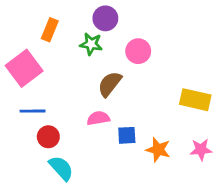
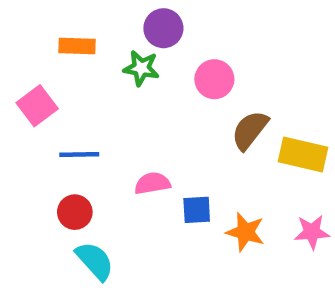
orange rectangle: (50, 30) -> (77, 46), turned 70
pink square: (24, 68) -> (37, 106), size x0.7
brown semicircle: (110, 84) -> (250, 130), moved
blue line: (33, 111) -> (79, 154), moved

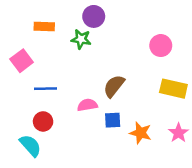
pink circle: (214, 79) -> (161, 46), moved
brown semicircle: (250, 130) -> (114, 86), moved
pink star: (312, 232) -> (178, 133), turned -30
cyan semicircle: (95, 261) -> (30, 146), moved

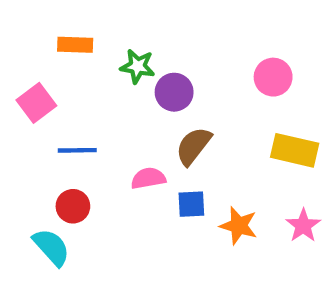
purple circle: (94, 16) -> (174, 92), moved

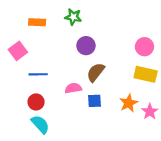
green star: (138, 66) -> (73, 17), moved
pink circle: (273, 77) -> (144, 47), moved
orange star: (239, 226) -> (129, 103), moved, turned 30
cyan semicircle: (51, 247) -> (40, 124), moved

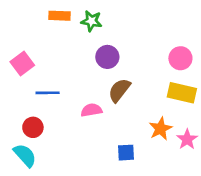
orange rectangle: (37, 22) -> (60, 16), moved
blue square: (94, 101) -> (126, 153), moved
red circle: (36, 102) -> (33, 127), moved
cyan semicircle: (40, 124) -> (25, 155), moved

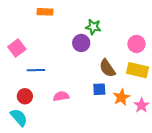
green star: (91, 21) -> (93, 27), moved
brown semicircle: (119, 90) -> (107, 68), moved, turned -72
pink semicircle: (91, 110) -> (61, 96), moved
blue square: (126, 153) -> (99, 89), moved

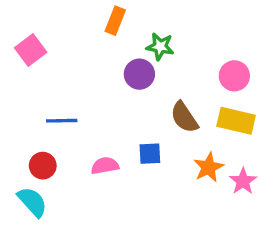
orange rectangle: (45, 12) -> (115, 21), moved, turned -70
pink square: (17, 48) -> (31, 50), moved
blue square: (99, 89) -> (150, 154), moved

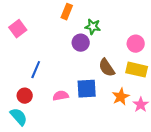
blue line: (62, 121) -> (36, 70), turned -66
blue square: (150, 154) -> (87, 89), size x1.5

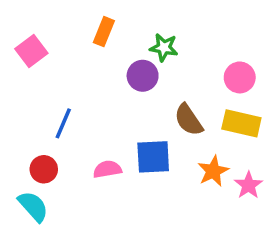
orange rectangle: (67, 12) -> (104, 32), moved

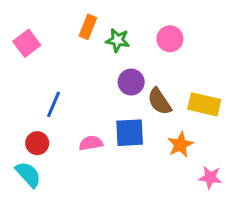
green star: (164, 47) -> (118, 40), moved
purple circle: (143, 76) -> (131, 82), moved
pink circle: (240, 77) -> (170, 39), moved
pink star: (249, 185) -> (210, 177), moved, turned -30

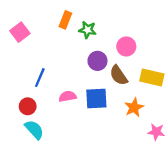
pink circle: (170, 39) -> (126, 46), moved
pink semicircle: (91, 143) -> (68, 96), moved
cyan semicircle: (28, 174) -> (34, 130), moved

